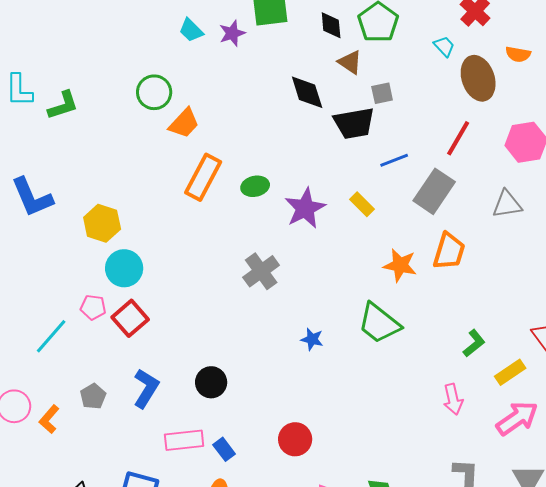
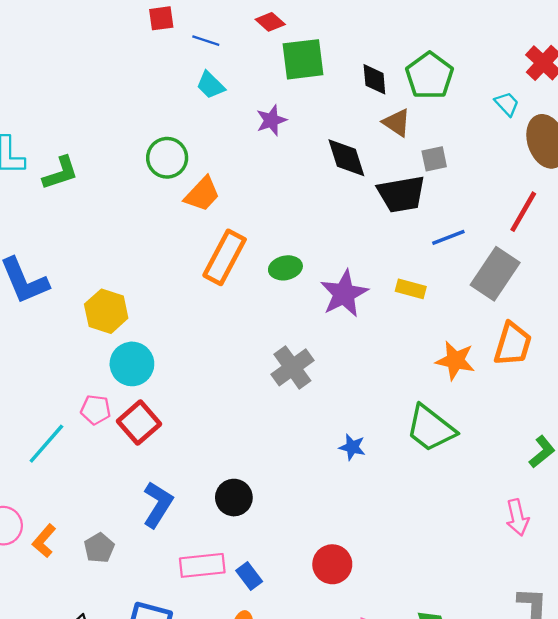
purple star: (232, 33) -> (271, 120), moved
yellow rectangle: (362, 204) -> (411, 289), turned -30
gray pentagon: (93, 396) -> (99, 548), moved

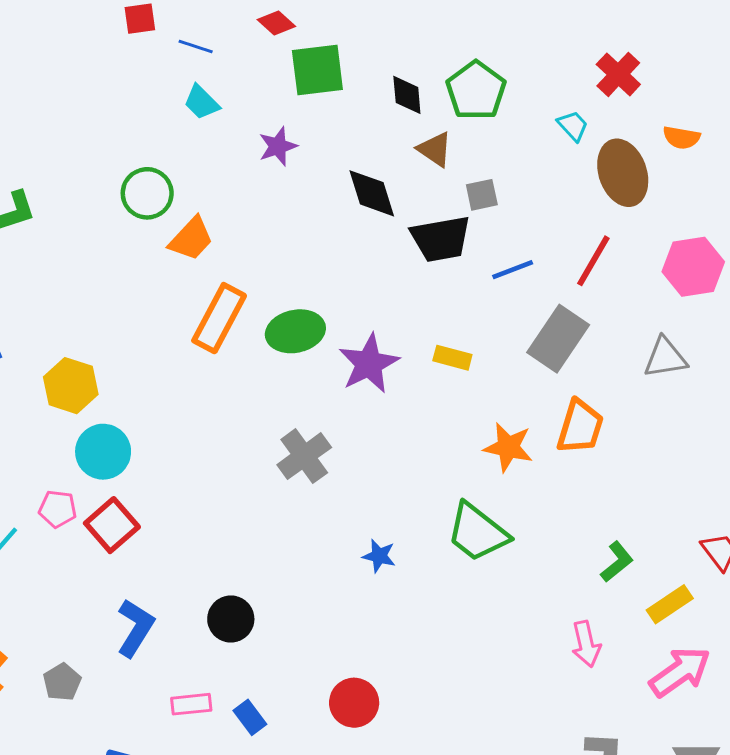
blue line: (448, 237) -> (513, 270), moved
green ellipse: (285, 268) -> (295, 331), size x1.4
pink rectangle: (202, 565) -> (191, 704), size x0.7

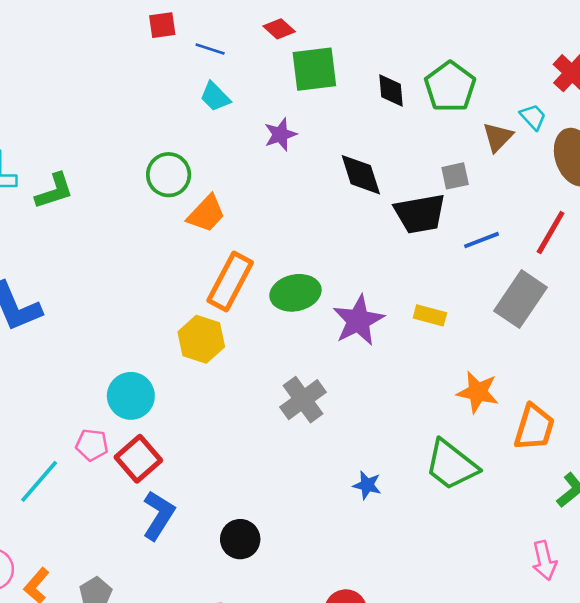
brown triangle: (435, 149) -> (498, 137), moved, turned 40
yellow hexagon: (71, 386) -> (201, 339), moved
orange trapezoid: (580, 427) -> (534, 427), moved
blue L-shape: (135, 628) -> (158, 515), moved

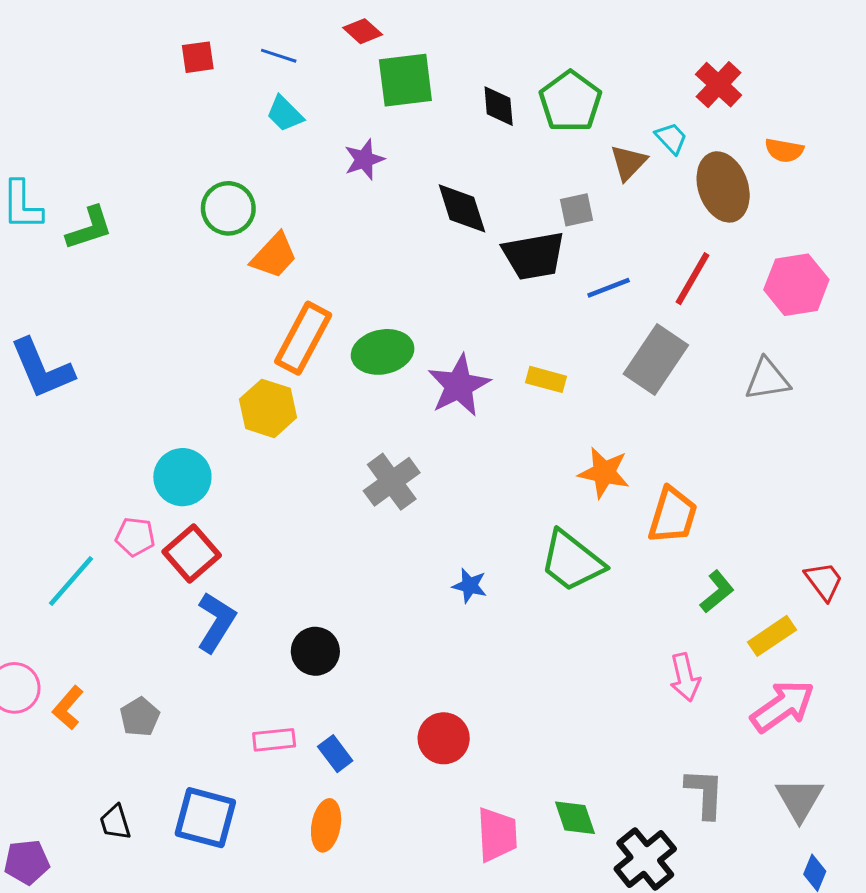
red square: (162, 25) -> (198, 57), moved

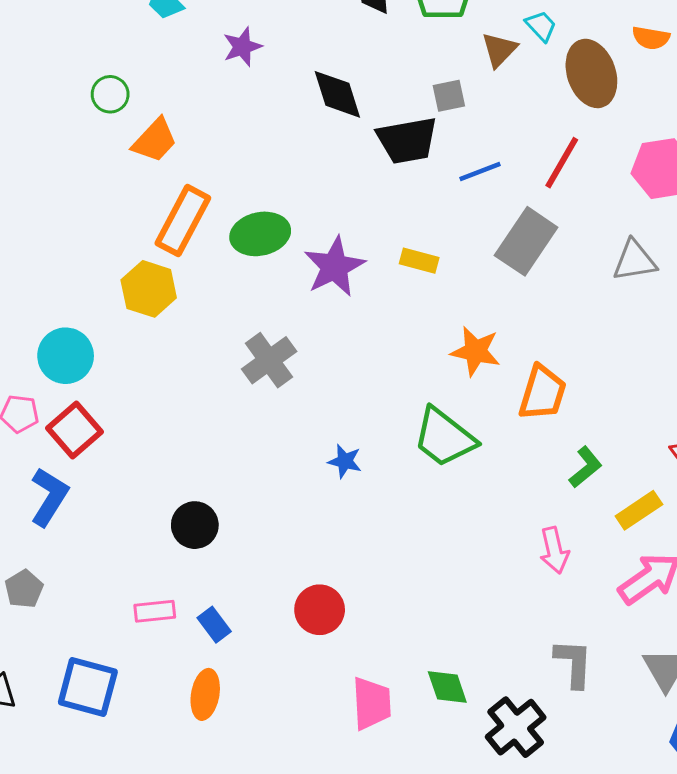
green circle: (228, 208) -> (110, 94), size x0.7
blue L-shape: (216, 622) -> (49, 497), moved

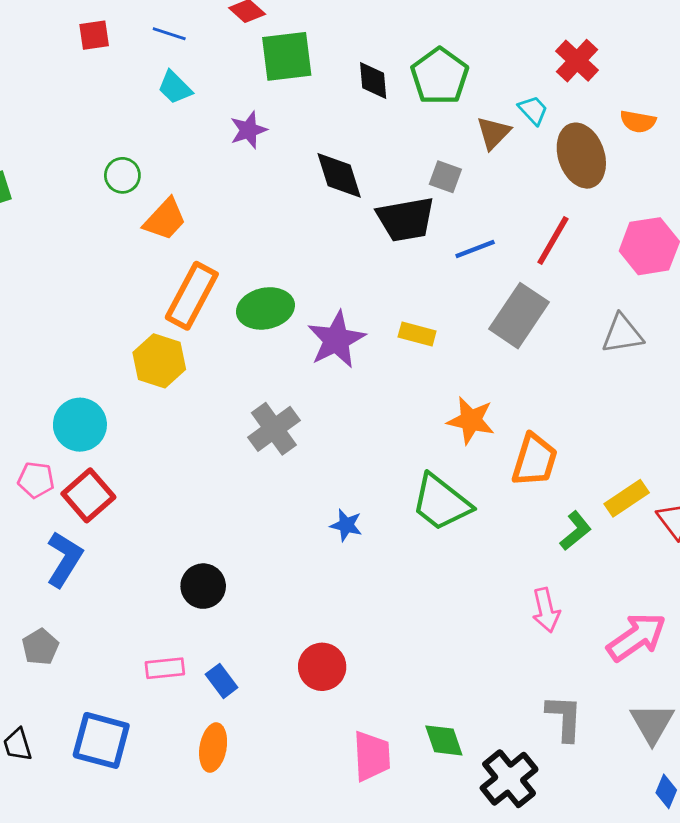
gray square: (449, 96) -> (445, 177), turned 32
yellow rectangle: (639, 510) -> (627, 498), moved

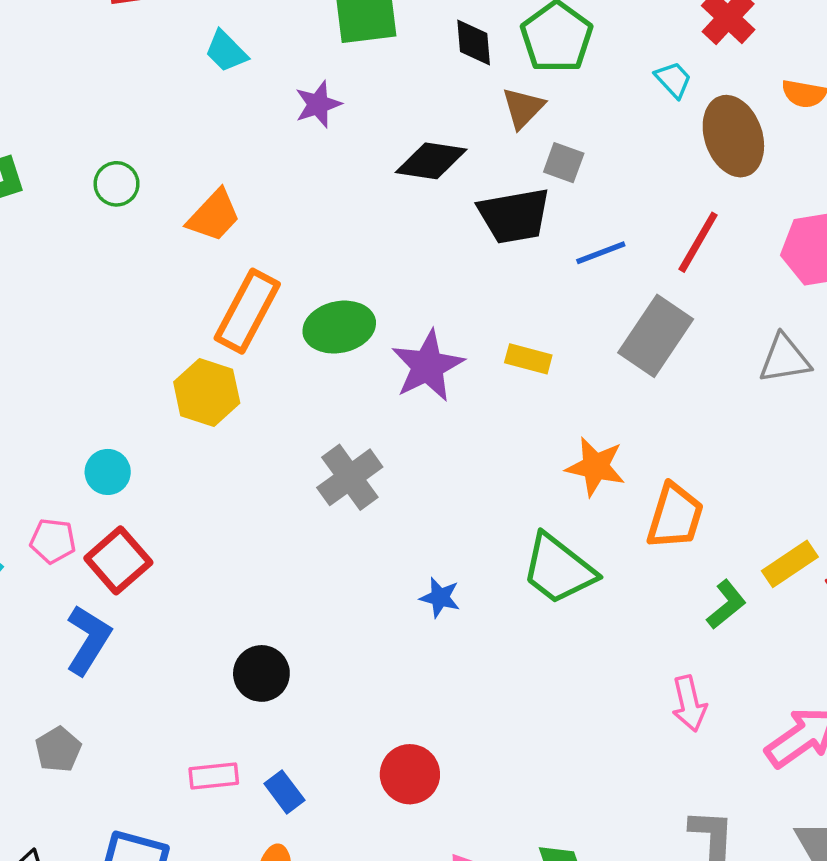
brown triangle: (493, 133) -> (523, 108), moved
green circle: (122, 175) -> (117, 184), moved
black diamond: (339, 175) -> (431, 161), turned -64
cyan circle: (80, 425) -> (108, 472), size x0.7

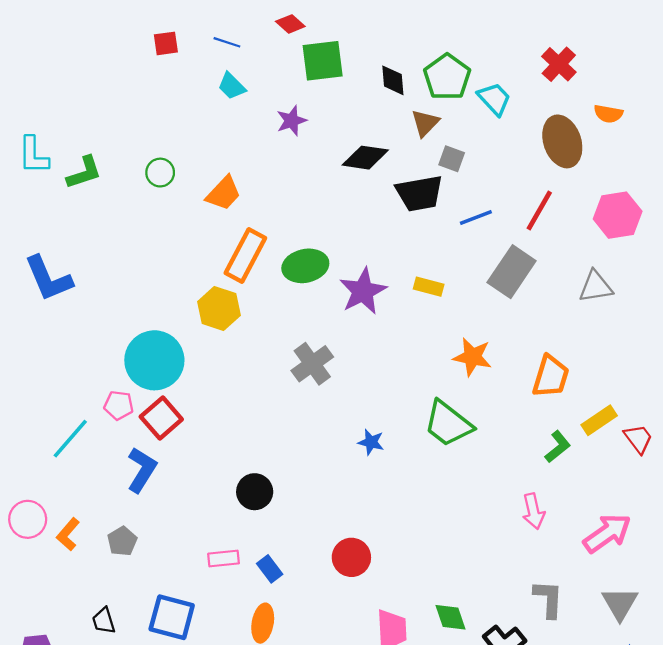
cyan trapezoid: (673, 80) -> (494, 99), moved, size x1.4
cyan circle: (108, 472) -> (154, 360), size x2.0
orange trapezoid: (675, 516) -> (551, 376), moved

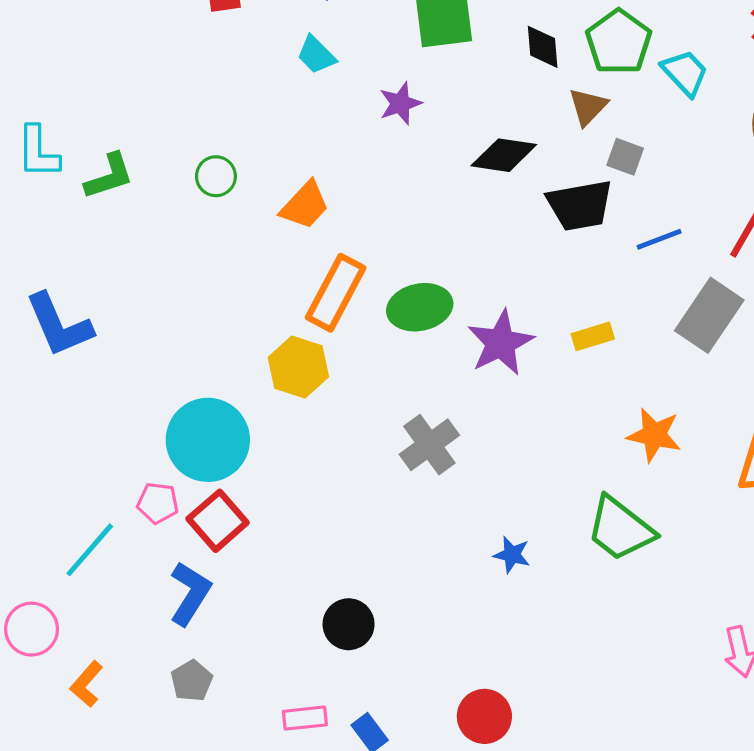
yellow rectangle: (429, 287) -> (593, 336), turned -32
pink circle: (28, 519) -> (32, 629), moved
gray pentagon: (122, 541) -> (192, 681), moved

